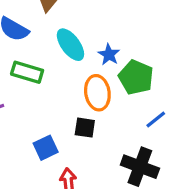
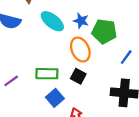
green rectangle: (27, 72) -> (47, 74), moved
black square: (85, 128) -> (78, 76), turned 35

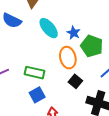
black square: (78, 76) -> (75, 81), moved

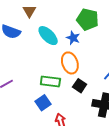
green pentagon: (92, 46) -> (88, 19), moved
green rectangle: (35, 73) -> (50, 82), moved

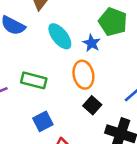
green rectangle: (50, 82) -> (34, 80), moved

